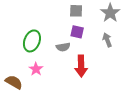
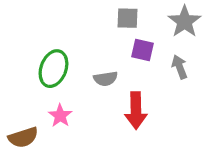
purple square: (77, 32) -> (143, 50), moved
brown semicircle: (14, 82) -> (23, 137), turned 132

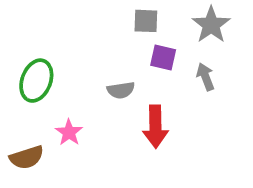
green ellipse: (53, 69) -> (36, 81), moved

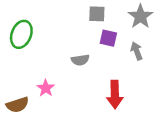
green ellipse: (36, 81) -> (21, 34), moved
red arrow: (155, 127) -> (115, 95), moved

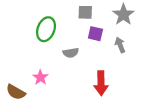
green ellipse: (21, 34) -> (46, 29), moved
brown semicircle: (18, 105) -> (16, 92), turned 48

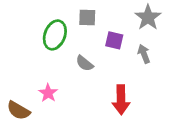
gray square: (85, 12) -> (87, 17), moved
gray semicircle: (71, 53) -> (85, 63), turned 48

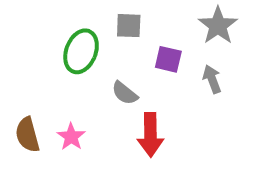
red arrow: (121, 100) -> (150, 135), moved
brown semicircle: (18, 111) -> (27, 135), moved, turned 45

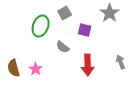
gray square: (129, 26) -> (65, 13), turned -32
gray arrow: (212, 79) -> (121, 62), moved
red arrow: (150, 135) -> (88, 65), moved

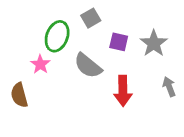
gray star: (110, 13) -> (154, 43), moved
gray semicircle: (63, 47) -> (88, 66), size x1.5
pink star: (36, 69) -> (40, 64), moved

